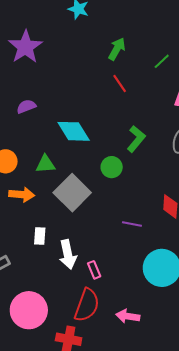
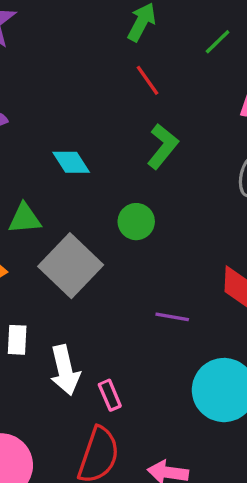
cyan diamond: (74, 131) -> (71, 162), size x0.7
green L-shape: (136, 139) -> (163, 146), moved

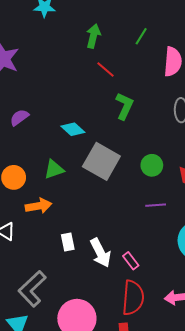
green circle: (136, 222) -> (152, 165), moved
gray square: (71, 266) -> (101, 161), moved

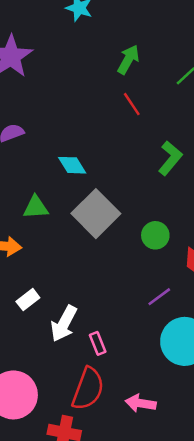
green L-shape: (124, 106) -> (170, 158), moved
purple line: (156, 205) -> (159, 297), moved, turned -48
white rectangle: (68, 242) -> (28, 300), turned 48
white arrow: (100, 253) -> (64, 324), turned 40

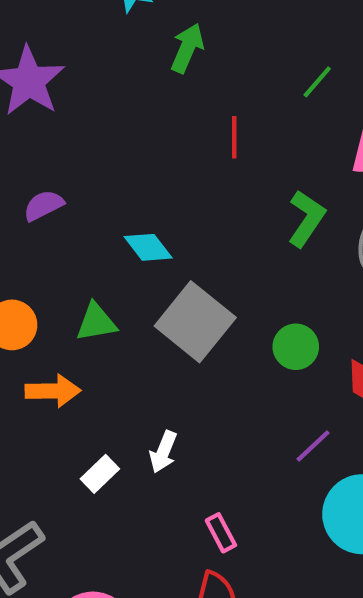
green arrow: (128, 60) -> (187, 48), moved
red line: (132, 104) -> (234, 137), turned 40
white arrow: (64, 324) -> (163, 452), moved, size x0.7

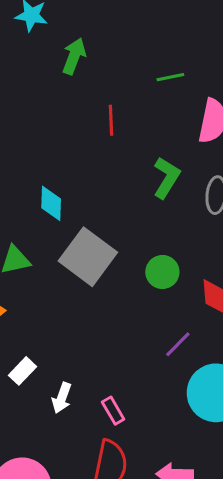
green line: (317, 82) -> (170, 77), turned 40
cyan diamond: (148, 247) -> (51, 203), turned 42
white arrow: (163, 452) -> (62, 398), moved

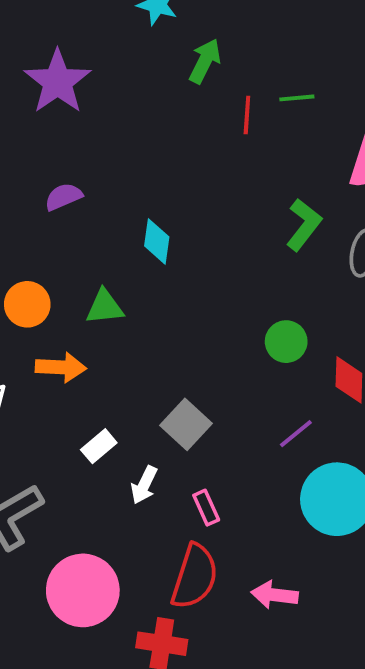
green line: (170, 77) -> (297, 98), moved
red line: (111, 120) -> (247, 115), moved
gray square: (88, 257) -> (186, 424), moved, size x0.7

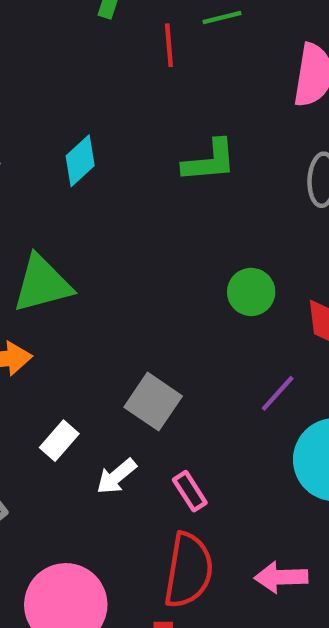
green L-shape: (304, 225) -> (210, 161), moved, turned 56
cyan diamond: (157, 241) -> (80, 161), moved, turned 48
green triangle: (105, 307) -> (42, 284), size x1.4
white arrow: (144, 485) -> (116, 476), turned 33

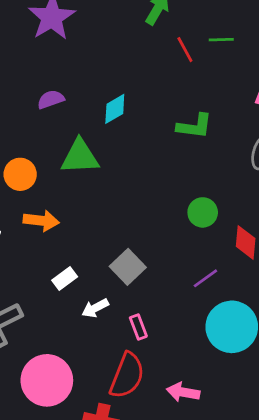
red line: (169, 45) -> (185, 50), turned -36
green triangle: (42, 284) -> (80, 157), moved

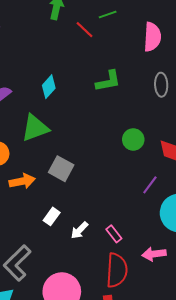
gray square: (128, 267) -> (61, 169), moved
pink arrow: (183, 392) -> (154, 254), moved

